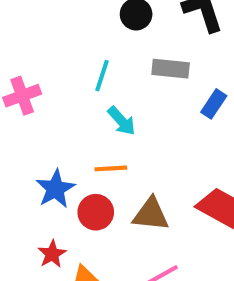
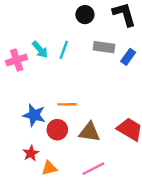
blue rectangle: (214, 104) -> (128, 57), moved
cyan arrow: (122, 121) -> (40, 50), moved
blue star: (55, 189) -> (34, 115), turned -30

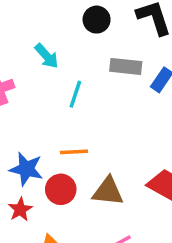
cyan arrow: (40, 50) -> (47, 56), moved
cyan line: (64, 50) -> (75, 94), moved
red star: (31, 153) -> (20, 209), moved

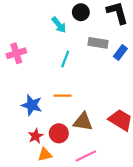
cyan arrow: (47, 56) -> (59, 25), moved
red circle: (61, 189) -> (59, 133), moved
red star: (20, 209) -> (36, 136), moved

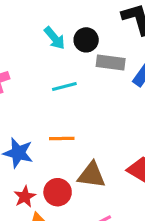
black circle: (81, 12) -> (86, 40), moved
cyan line: (65, 59) -> (64, 86), turned 56

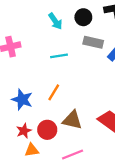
black circle: (86, 40) -> (83, 17), moved
orange line: (62, 138) -> (54, 92), turned -63

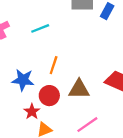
cyan line: (59, 56) -> (40, 28), moved
red circle: (47, 130) -> (49, 96), moved

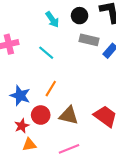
cyan line: (40, 28) -> (46, 53), turned 49

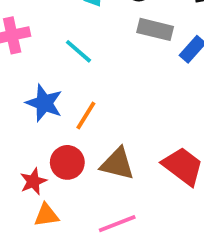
blue star: (20, 96) -> (44, 103), moved

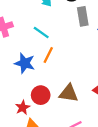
gray rectangle: (155, 29) -> (83, 16), turned 72
orange line: (86, 115) -> (48, 55), moved

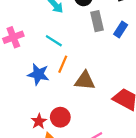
brown triangle: (69, 93) -> (85, 81), moved
red circle: (41, 95) -> (60, 117), moved

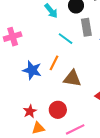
cyan line: (54, 41) -> (66, 39), moved
red circle: (60, 117) -> (58, 110), moved

